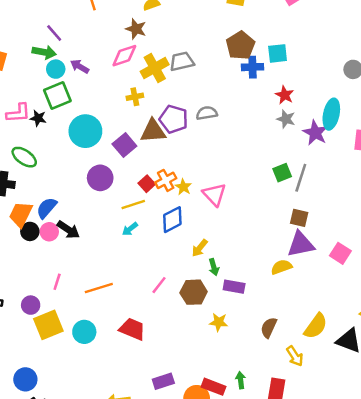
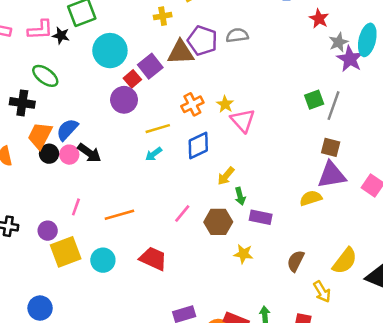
gray star: (286, 119) -> (338, 42), moved, turned 30
red square: (147, 184) -> (132, 79), moved
yellow star: (183, 187) -> (225, 104), moved

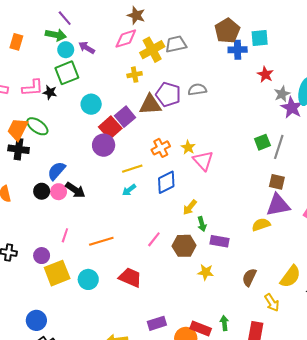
cyan circle: (110, 51) -> (91, 104), size x0.7
red square: (132, 79) -> (110, 128), size x1.5
orange trapezoid: (40, 136) -> (18, 129), moved

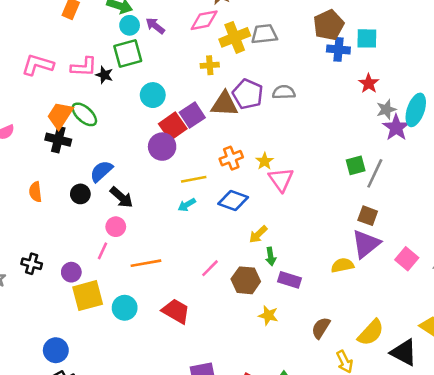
blue diamond: (166, 182) -> (233, 200), turned 40
pink circle: (59, 192) -> (116, 227), moved
purple triangle: (278, 205) -> (366, 244), turned -35

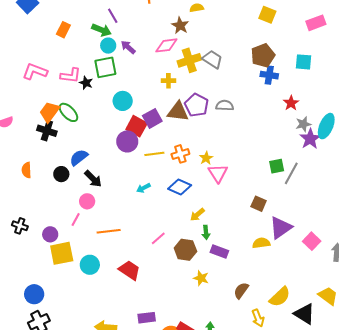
gray trapezoid: (264, 34) -> (212, 59), turned 35
cyan square: (367, 38) -> (304, 62), moved
red square: (173, 126) -> (137, 126), turned -30
yellow line: (194, 179) -> (154, 154), moved
brown square: (368, 216) -> (259, 204), moved

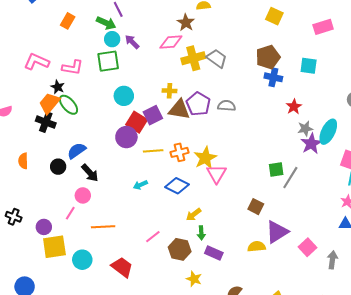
yellow cross: (168, 81) -> (169, 91), moved
black star: (86, 83) -> (58, 87), moved
yellow star: (206, 158) -> (205, 158), size x1.6

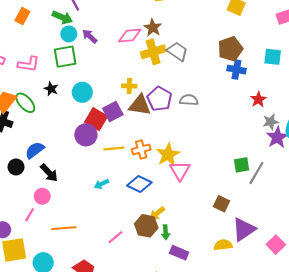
brown star: (186, 23) -> (153, 28), moved
black star: (58, 87) -> (51, 89), moved
brown hexagon: (180, 249) -> (146, 226), moved

